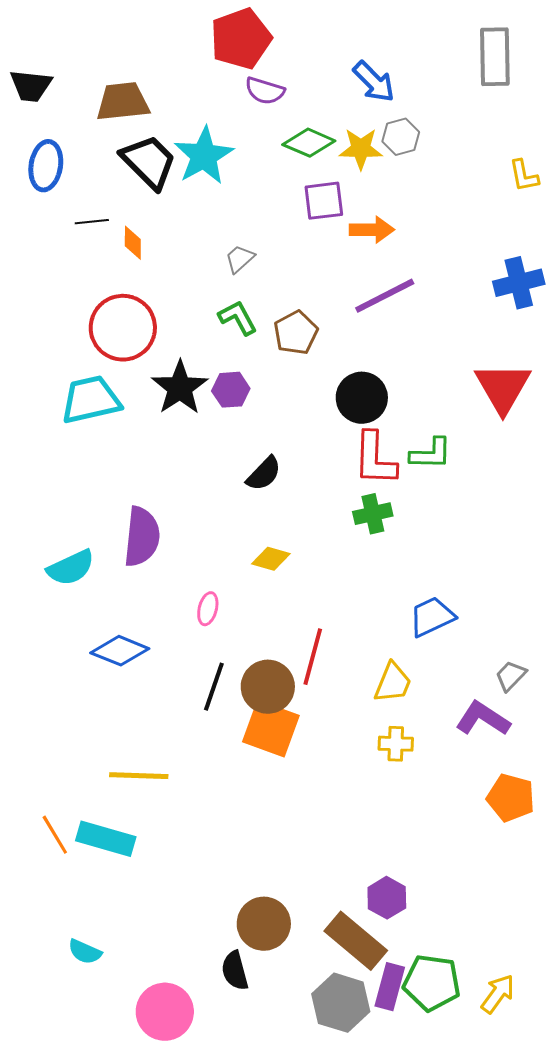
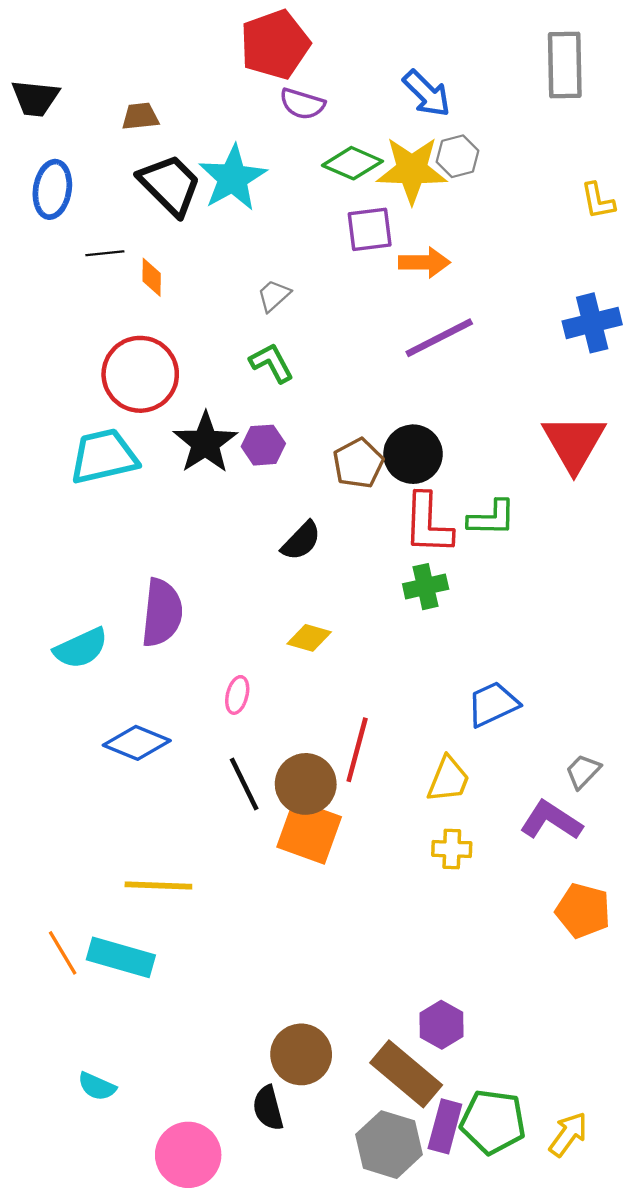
brown trapezoid: (123, 102) -> (140, 116), size x0.6
yellow star: (361, 149) -> (412, 170), size x1.4
brown pentagon: (296, 333) -> (358, 463), moved
black line: (214, 687) -> (244, 784), turned -45

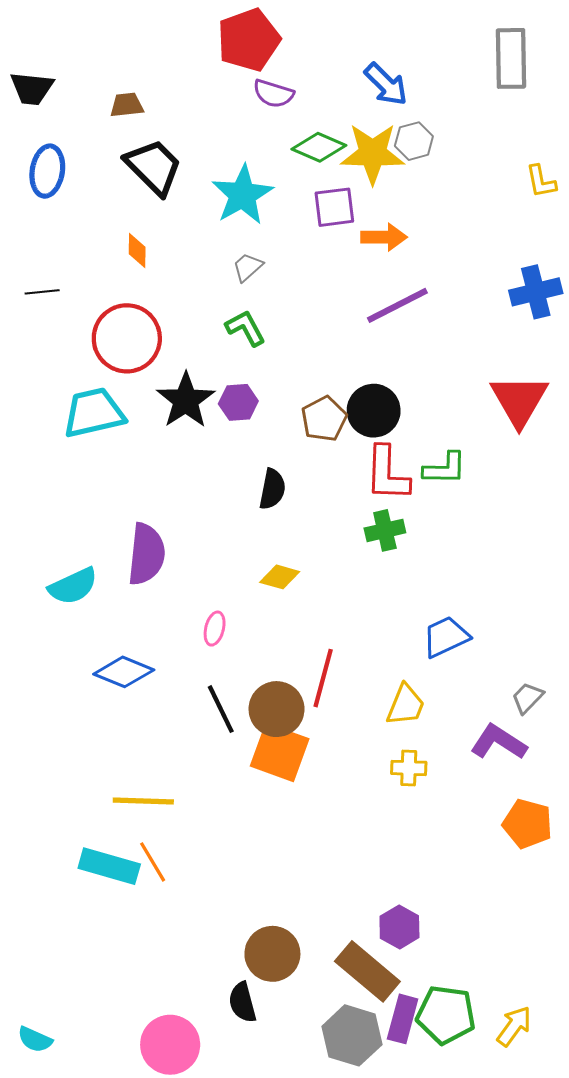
cyan star: (233, 178) -> (242, 195), moved
black line: (105, 253) -> (42, 292), moved
black semicircle: (301, 541) -> (272, 489), turned -33
orange line: (63, 953) -> (153, 862), moved
cyan semicircle: (97, 1086) -> (35, 1040), moved

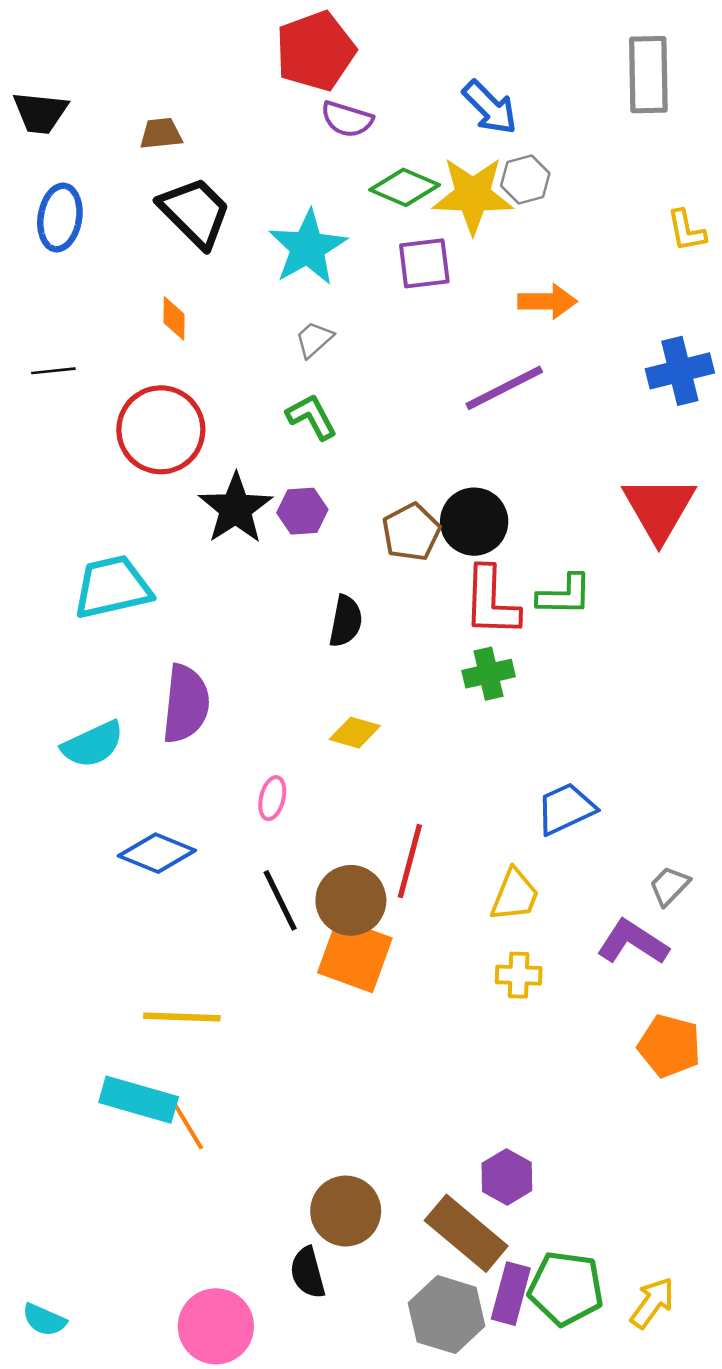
orange arrow: (384, 237) -> (547, 301), moved
cyan trapezoid: (94, 413) -> (112, 587), moved
orange line: (153, 862) -> (187, 1125), moved

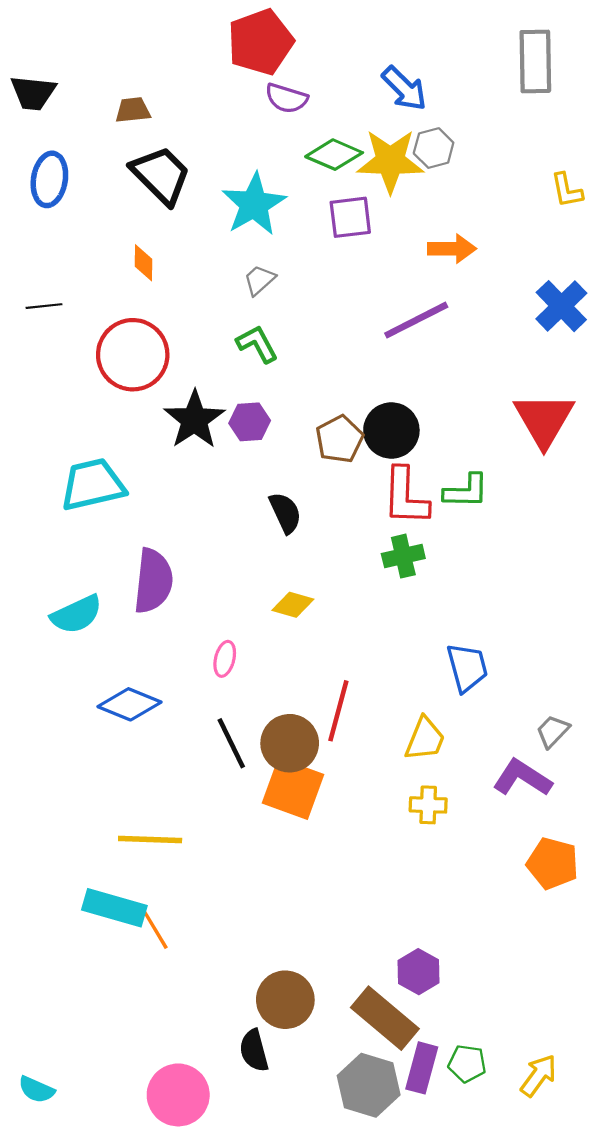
blue cross: (680, 371) -> (561, 306), turned -30
black semicircle: (346, 621) -> (285, 513), turned -36
blue trapezoid: (566, 809) -> (467, 667), turned 100
green pentagon: (566, 1288) -> (467, 1064), size x0.6

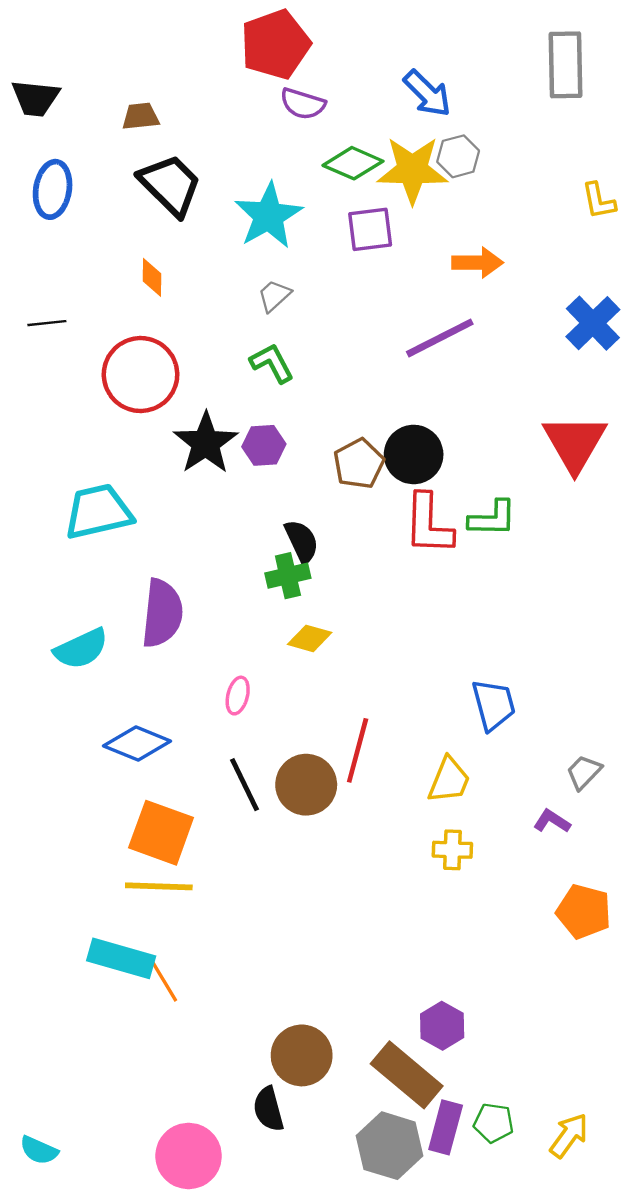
green cross: (403, 556) -> (288, 576), moved
purple L-shape: (522, 778) -> (552, 821), size x0.6
orange square: (293, 789) -> (161, 833), moved

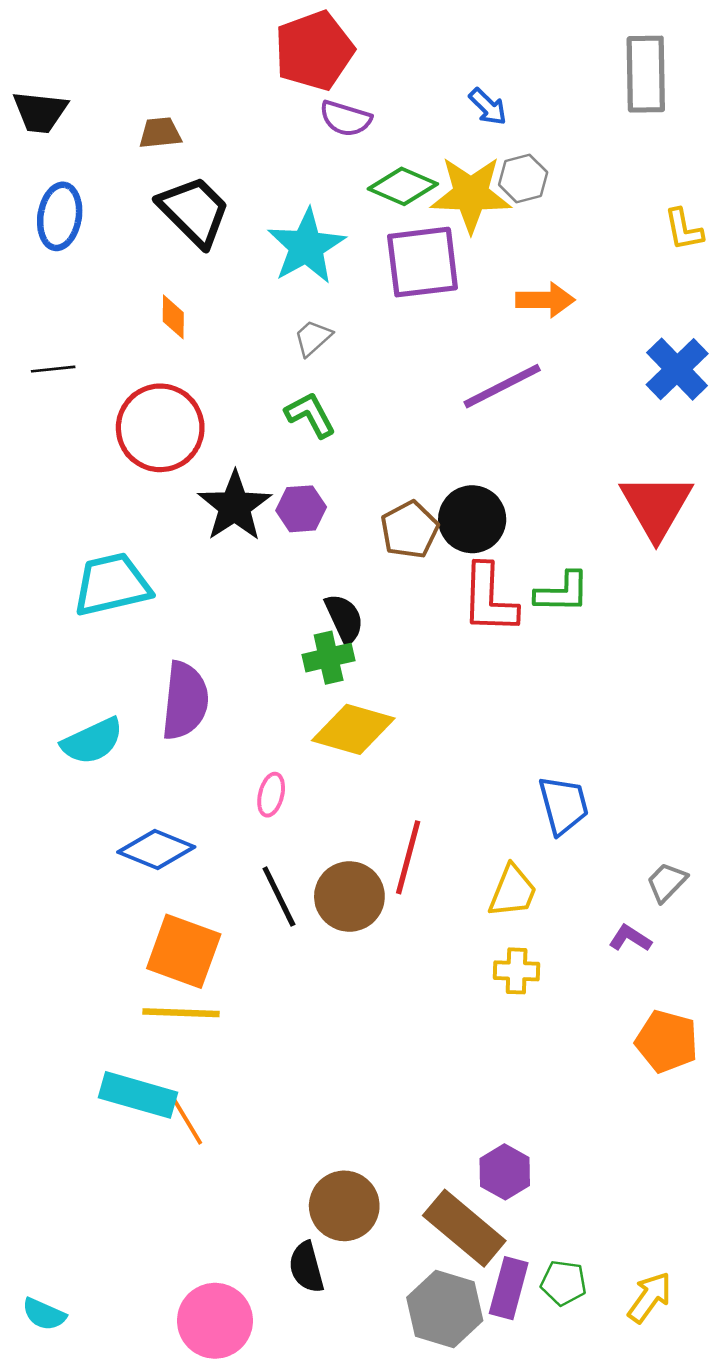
blue arrow: (427, 93) -> (488, 107), size x0.7
purple square: (370, 229) -> (423, 262), size x1.4
yellow diamond: (310, 638) -> (353, 729), size x1.6

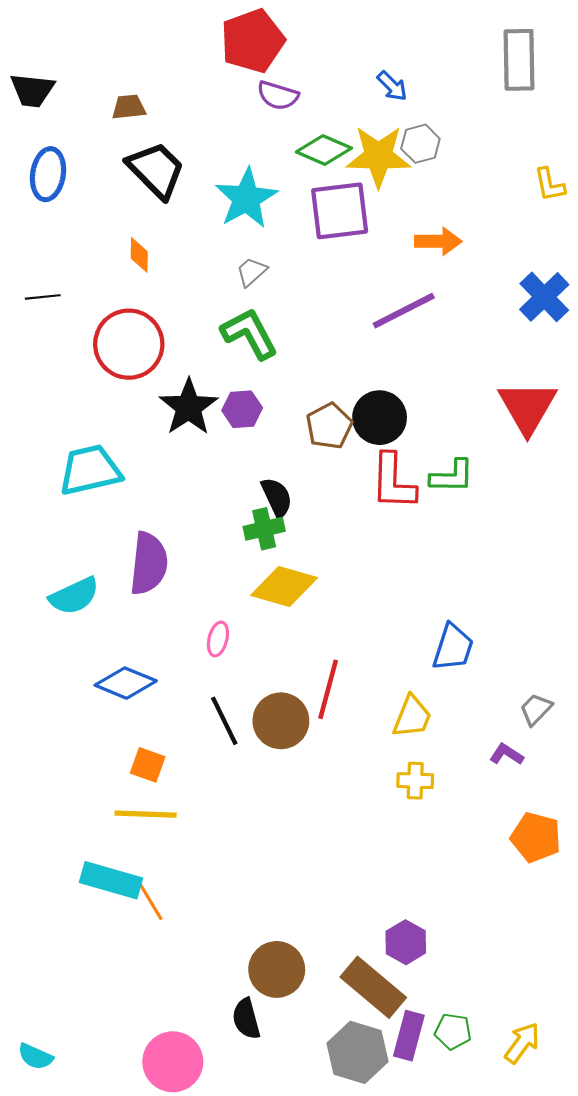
green L-shape: (310, 415) -> (249, 334), size x1.4
blue trapezoid: (564, 805) -> (453, 647), turned 33
orange square: (184, 951) -> (148, 765), size x0.6

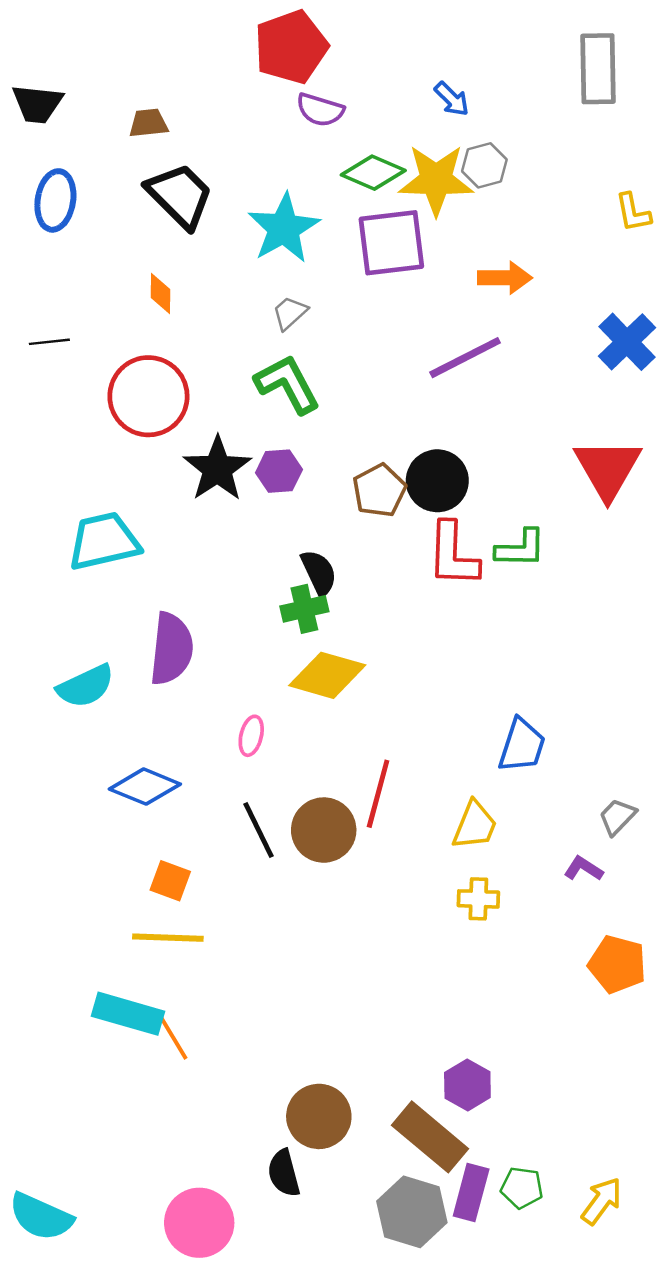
cyan semicircle: (35, 1057) -> (41, 1217), size x1.6

